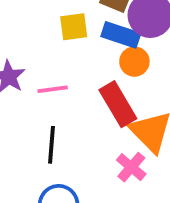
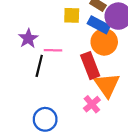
orange circle: (134, 62) -> (104, 42), size x1.5
black line: (51, 145) -> (39, 66), moved

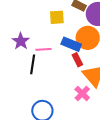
blue rectangle: (99, 25) -> (71, 44), moved
red rectangle: (90, 66) -> (77, 60), size x0.6

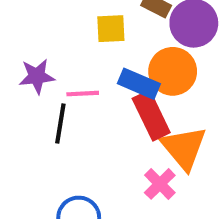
purple star: (21, 41) -> (37, 76), turned 30
red rectangle: (77, 60) -> (151, 115), size x1.6

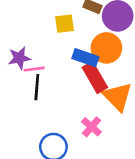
pink line: (83, 94) -> (34, 69), moved
pink cross: (160, 184) -> (91, 127), moved

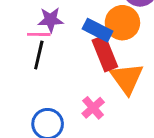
purple star: (19, 58) -> (51, 20), moved

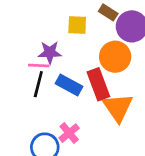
blue rectangle: (97, 30) -> (69, 85), moved
pink cross: (93, 108) -> (69, 133), moved

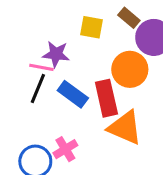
orange triangle: (118, 108) -> (125, 128), turned -40

